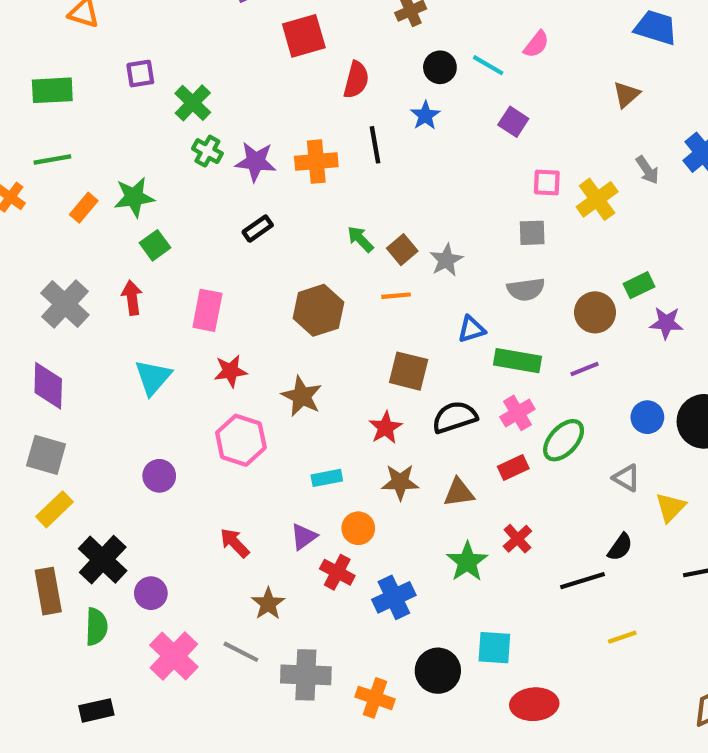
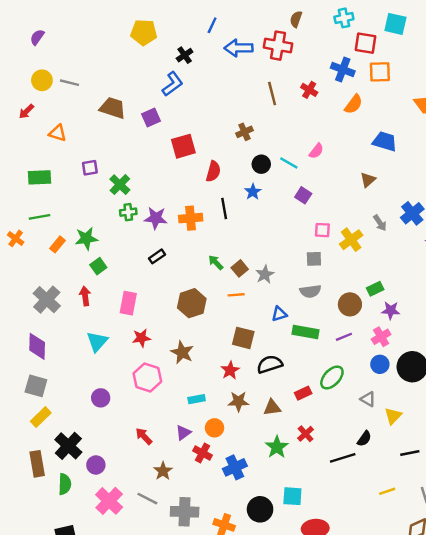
green cross: (207, 151) -> (128, 212), turned -35
pink cross: (517, 413) -> (381, 337), moved
yellow line: (622, 637) -> (387, 491), moved

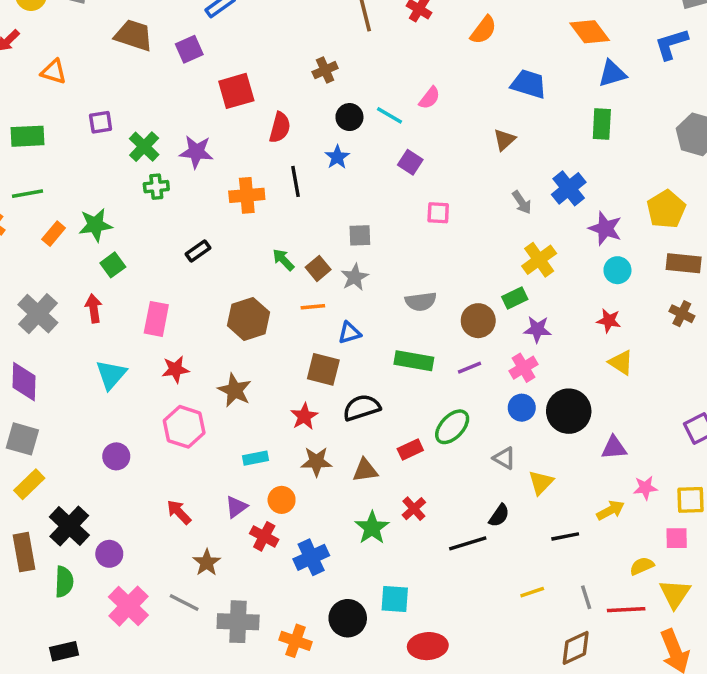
purple star: (156, 218) -> (196, 152), moved
yellow cross: (351, 240) -> (539, 260), moved
gray square: (314, 259) -> (360, 235), moved
blue triangle: (279, 314) -> (349, 333), moved

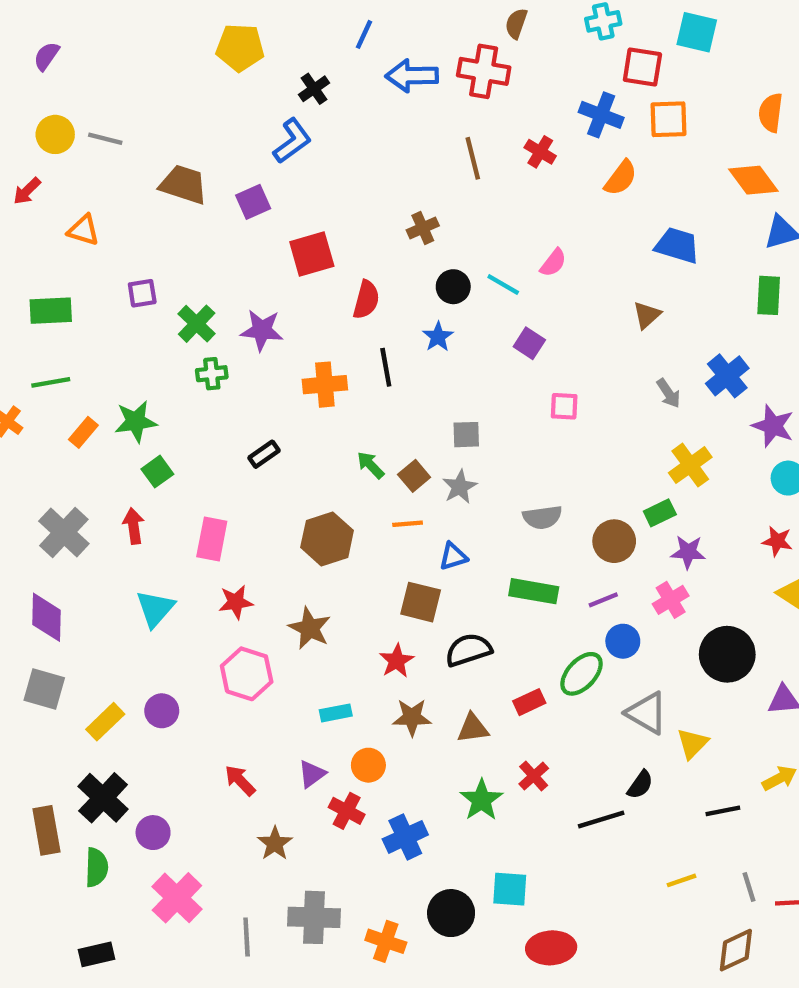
blue circle: (522, 408) -> (623, 641), moved
gray triangle: (504, 458) -> (647, 713), size x1.5
yellow rectangle: (29, 484) -> (105, 722), moved
gray line: (184, 603) -> (247, 937), moved, turned 60

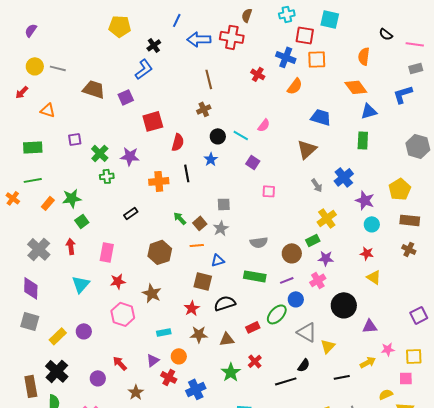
brown line: (473, 158) -> (209, 79), moved
brown triangle: (647, 315) -> (307, 149), size x1.5
purple circle: (153, 833) -> (98, 378), moved

